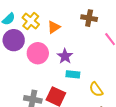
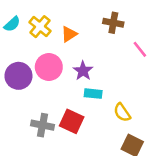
purple circle: (14, 40) -> (18, 76), moved

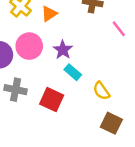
cyan rectangle: (93, 94) -> (73, 72), turned 35
gray cross: (42, 125) -> (16, 90), moved

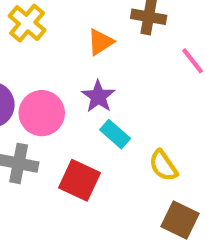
orange triangle: (49, 14) -> (100, 42), moved
pink circle: (29, 46) -> (42, 113), moved

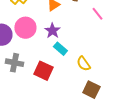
pink circle: (42, 113) -> (25, 28), moved

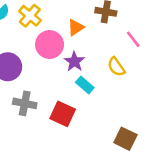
pink circle: (25, 28) -> (50, 45), moved
yellow semicircle: (83, 64) -> (116, 67), moved

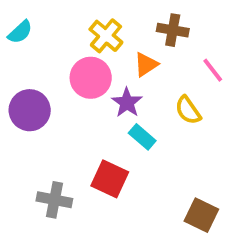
yellow cross: (30, 16) -> (106, 36), moved
orange triangle: (76, 28) -> (146, 64), moved
gray cross: (25, 103) -> (54, 200), moved

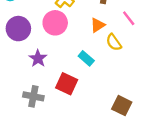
orange triangle: (146, 64) -> (98, 25), moved
purple star: (127, 103) -> (38, 58), moved
purple circle: (30, 110) -> (18, 29), moved

